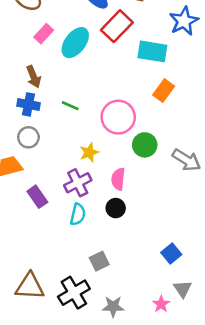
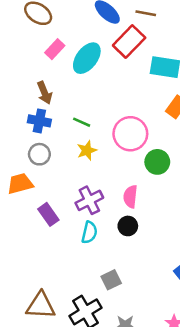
yellow star: (89, 152) -> (87, 150), moved

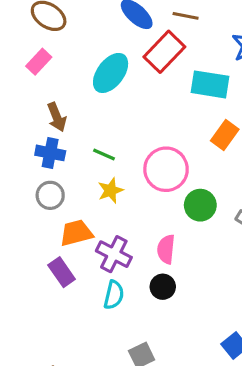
pink rectangle: (55, 49) -> (39, 62), moved
orange trapezoid: (20, 184) -> (76, 233), moved
purple cross: (89, 200) -> (114, 254), turned -36

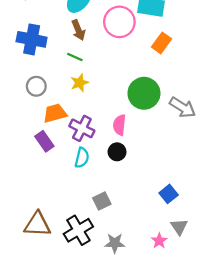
brown arrow: (57, 117) -> (78, 30), moved
blue cross: (50, 153) -> (32, 39), moved, size x1.4
pink circle: (166, 169) -> (119, 22), moved
green circle: (200, 205) -> (144, 93), size x1.4

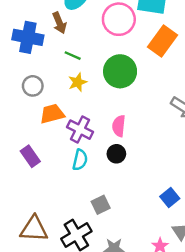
brown arrow: (78, 30) -> (59, 23), moved
orange rectangle: (162, 43) -> (162, 41), size x1.4
green circle: (144, 93) -> (120, 71), moved
purple rectangle: (44, 141) -> (30, 156), moved

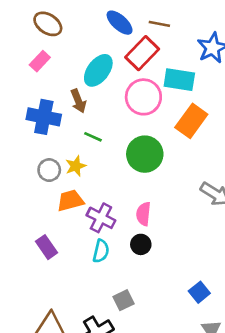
yellow star: (78, 82) -> (76, 166), moved

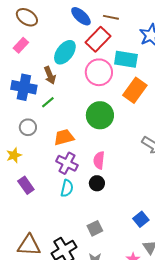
green line: (93, 137) -> (48, 102), moved, turned -64
yellow star: (76, 166) -> (14, 155), moved
orange trapezoid: (70, 201) -> (64, 137), moved
gray square: (124, 300) -> (95, 228), moved

